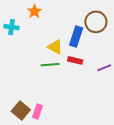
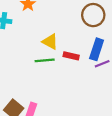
blue rectangle: (76, 36) -> (97, 49), moved

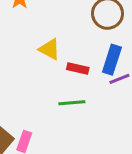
green line: (45, 60) -> (72, 103), moved

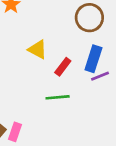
red rectangle: (78, 69) -> (63, 67), turned -66

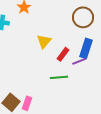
yellow triangle: (38, 50) -> (44, 41), turned 42
purple line: (100, 76) -> (79, 61), moved

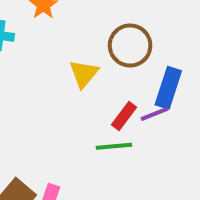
brown circle: (83, 17) -> (130, 46), moved
red rectangle: (63, 54) -> (124, 116), moved

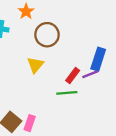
brown circle: (130, 46) -> (47, 35), moved
yellow triangle: (84, 74) -> (35, 65), moved

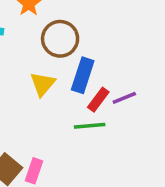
blue rectangle: (98, 59) -> (83, 75), moved

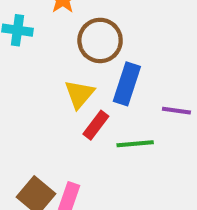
purple line: (124, 98) -> (176, 111), turned 30
red rectangle: (98, 100) -> (96, 125), moved

